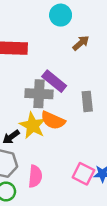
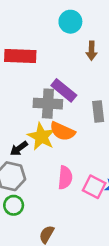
brown arrow: (81, 43) -> (92, 51), turned 132
pink semicircle: (35, 176) -> (65, 178), moved

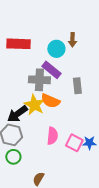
cyan circle: (70, 22) -> (56, 49), moved
black arrow: (19, 148) -> (17, 114), size x1.5

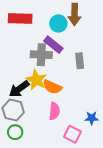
brown arrow: (72, 40) -> (74, 14), size x1.5
orange semicircle: (50, 101) -> (52, 87), moved
pink square: (74, 143) -> (72, 134), moved

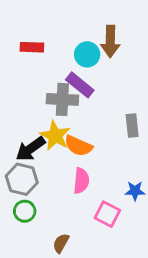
red rectangle: (20, 18) -> (32, 47), size x0.7
gray rectangle: (80, 61) -> (132, 126), moved

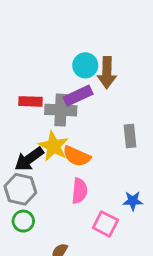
brown arrow: (110, 41) -> (107, 73), moved
red rectangle: (32, 47) -> (30, 101), moved
purple rectangle: (80, 85) -> (78, 96), turned -64

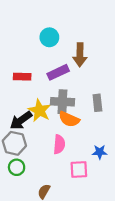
cyan circle: (85, 65) -> (49, 37), moved
gray cross: (61, 110) -> (62, 102), moved
orange semicircle: (77, 156) -> (69, 119), moved
pink square: (105, 224) -> (79, 169), turned -30

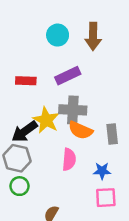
brown arrow: (80, 55) -> (93, 36), moved
gray rectangle: (97, 103) -> (112, 134), moved
blue star: (100, 152) -> (102, 171), moved
pink square: (79, 169) -> (106, 198), moved

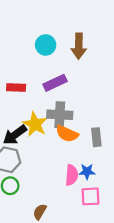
pink semicircle: (69, 159) -> (72, 175), moved

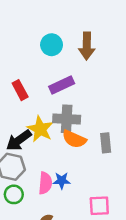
red rectangle: (16, 88) -> (20, 90), turned 60
blue star: (87, 172) -> (62, 181), moved
pink semicircle: (72, 175) -> (45, 183), moved

